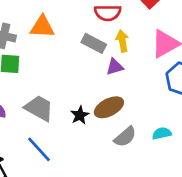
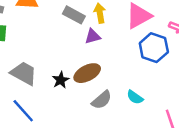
cyan semicircle: (162, 133) -> (135, 97), turned -133

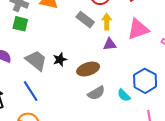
purple triangle: (93, 36) -> (110, 44), moved
blue hexagon: (154, 48) -> (145, 81), moved
black star: (61, 80) -> (60, 60), moved

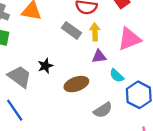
black star: (60, 60) -> (45, 66), moved
gray semicircle: (96, 93) -> (103, 110), moved
cyan semicircle: (124, 95) -> (117, 76), moved

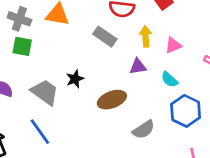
yellow arrow: (95, 32) -> (146, 36), moved
pink triangle: (129, 39) -> (173, 45), size x0.6
cyan semicircle: (117, 76) -> (170, 80), moved

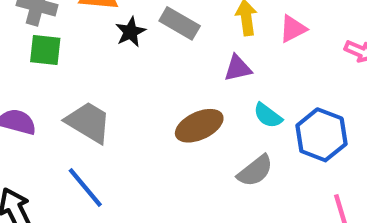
black star: (75, 79) -> (130, 32), moved
cyan semicircle: (170, 80) -> (268, 116), moved

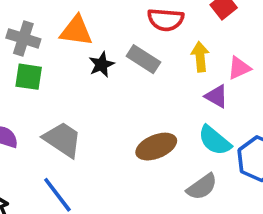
purple triangle: (238, 68) -> (216, 96), moved, turned 40
cyan semicircle: (268, 116) -> (215, 140), size x1.4

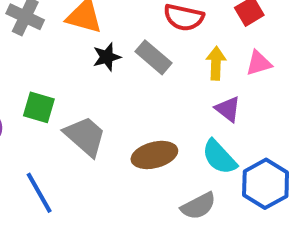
pink triangle: (239, 68) -> (259, 63), moved
green square: (29, 77) -> (39, 107), moved
gray trapezoid: (62, 139) -> (85, 136), moved

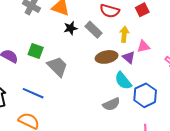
pink triangle: (259, 63) -> (144, 47), moved
brown ellipse: (154, 155) -> (107, 57), moved
blue line: (39, 193) -> (33, 93), turned -40

